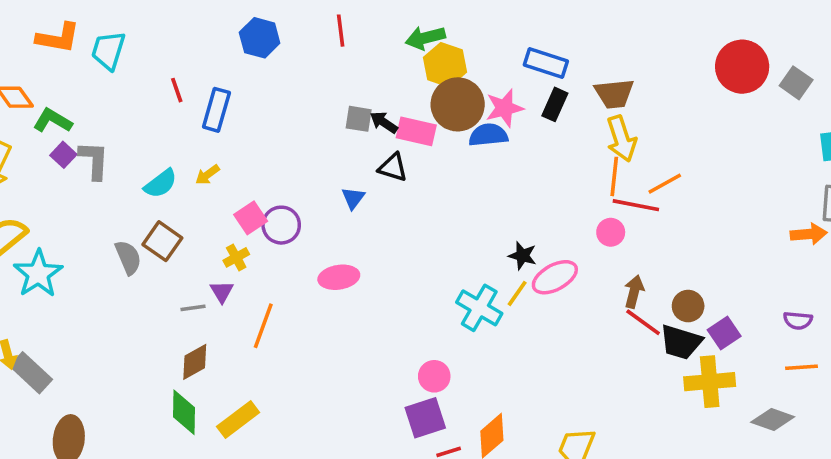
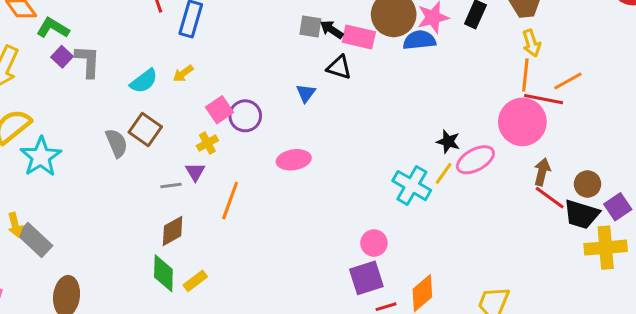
yellow arrow: (621, 139) -> (531, 43), size x0.7
pink circle: (611, 232) -> (522, 122), size x2.0
yellow rectangle: (238, 419) -> (195, 281), moved, size x0.7

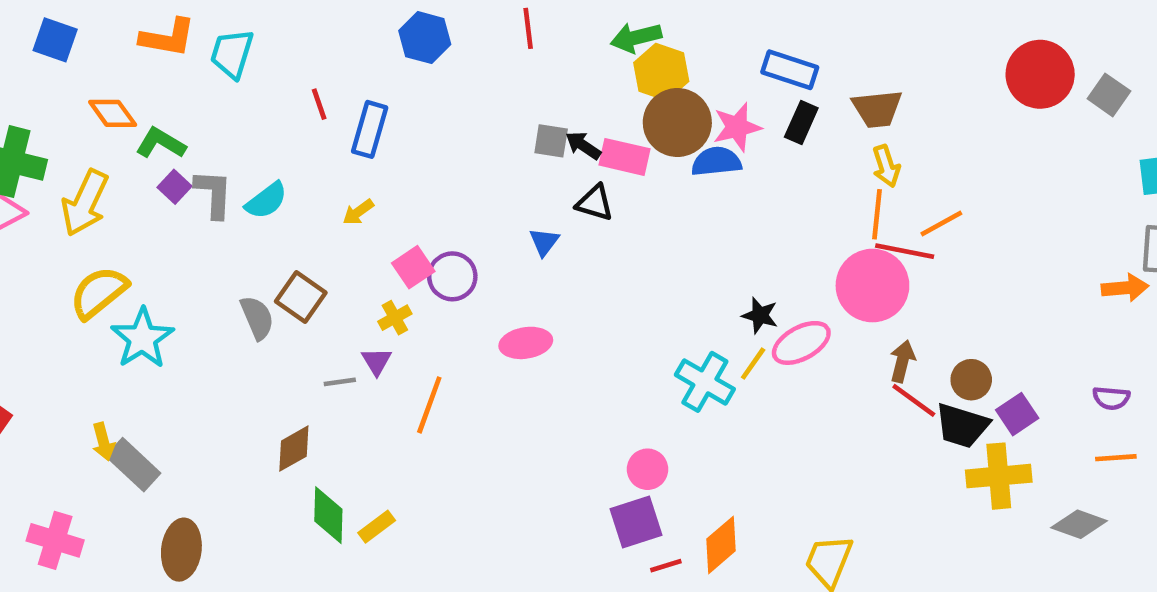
cyan semicircle: (144, 81) -> (266, 201), moved
brown diamond: (173, 231) -> (294, 449), moved

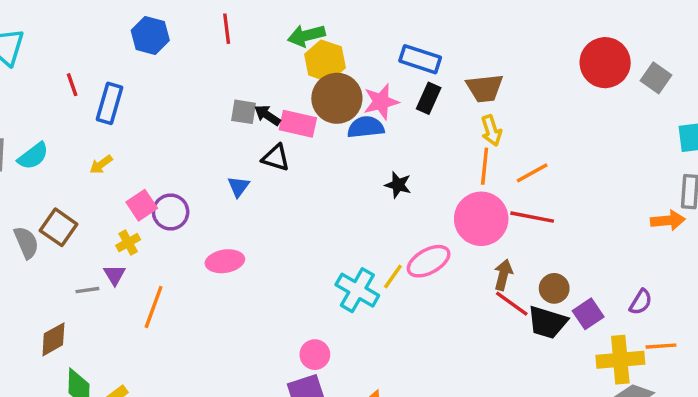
red line: (905, 251) -> (532, 217), moved
black star: (760, 315) -> (398, 185), moved
purple semicircle: (1111, 398) -> (641, 302), moved, turned -64
yellow cross: (999, 476) -> (620, 360), moved

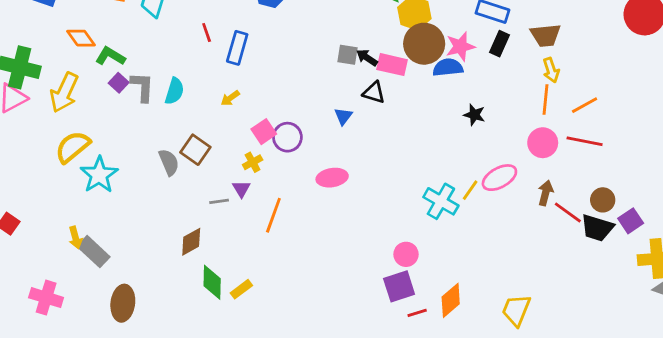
cyan semicircle: (33, 156) -> (174, 91), turned -36
pink circle: (481, 219) -> (543, 143), size x0.7
brown arrow: (503, 275) -> (546, 193), moved

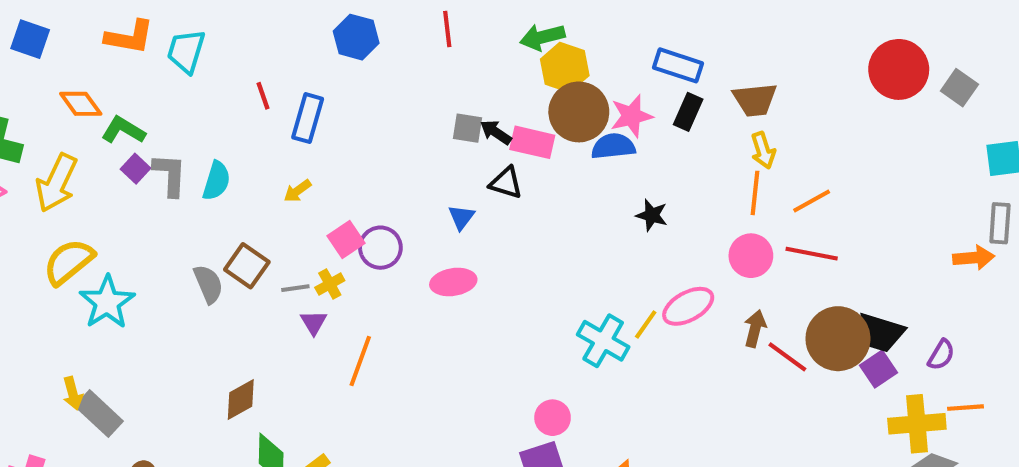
pink ellipse: (332, 178) -> (453, 282), moved
brown circle: (603, 200) -> (838, 339), size x1.8
gray line: (219, 201) -> (295, 288), moved
black trapezoid: (597, 228) -> (880, 333), moved

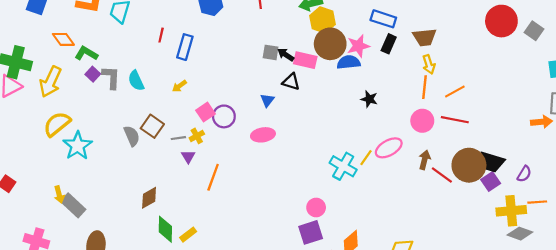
red line: (263, 96) -> (161, 35), turned 32
cyan semicircle: (216, 181) -> (136, 81), turned 138

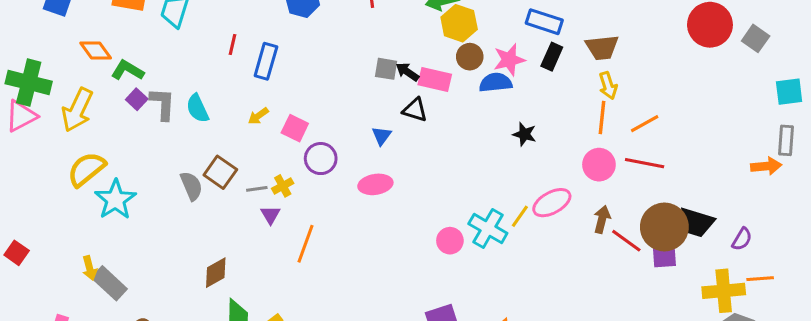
brown circle: (330, 44) -> (470, 57), size x0.6
pink square: (205, 112) -> (295, 128), moved, turned -30
purple square: (491, 181) -> (664, 256), moved, turned 30
pink circle: (316, 207) -> (450, 241), moved

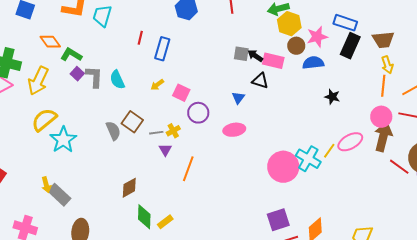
black rectangle: (552, 57) -> (350, 46), size x1.4
pink star: (509, 60) -> (317, 37), moved
brown arrow: (602, 219) -> (383, 137), moved, size x1.6
pink circle: (450, 241) -> (283, 167), size x1.8

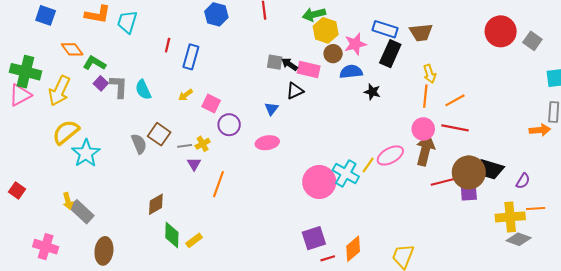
brown trapezoid: (383, 40) -> (421, 32), moved
black triangle: (260, 81) -> (295, 91), turned -42
black star: (332, 97) -> (372, 92), moved
red line: (399, 167) -> (442, 182), turned -50

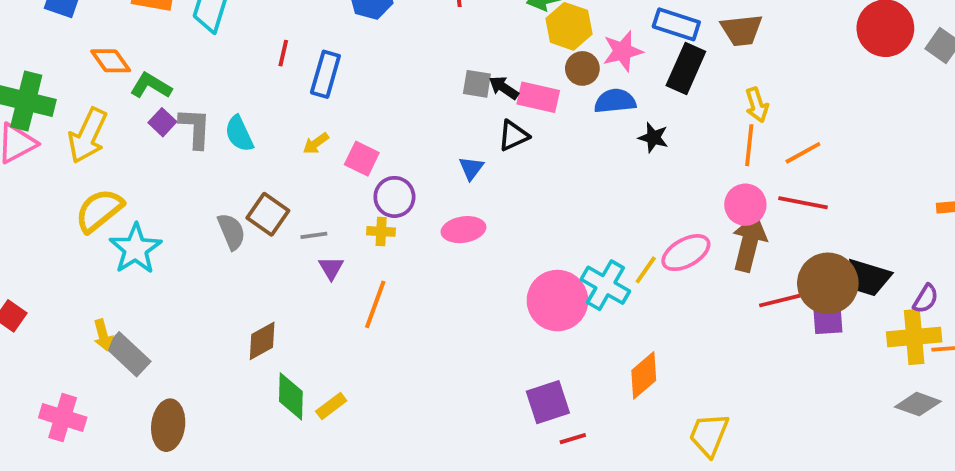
yellow cross: (203, 144) -> (381, 231), moved, turned 32
yellow cross: (510, 217) -> (914, 337), moved
orange diamond: (353, 249) -> (644, 375), moved

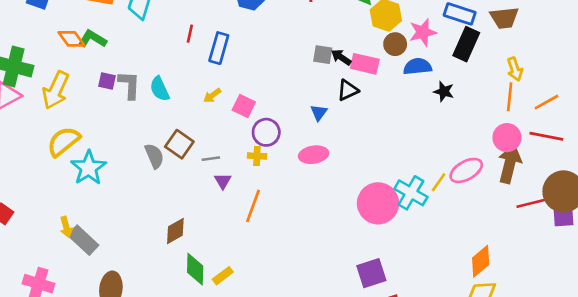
green L-shape: (151, 86) -> (92, 39), moved
purple square: (162, 122) -> (107, 81), turned -30
orange diamond: (644, 375) -> (481, 261), moved

